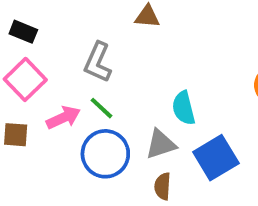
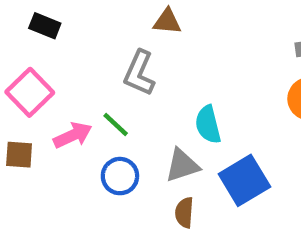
black rectangle: (23, 32) -> (45, 26), moved
gray L-shape: (98, 62) -> (139, 73), moved
blue circle: (105, 154) -> (120, 176), size x0.7

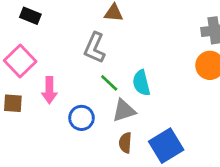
green line: (116, 125) -> (109, 83), moved
pink arrow: (73, 135) -> (49, 90), turned 115
blue square: (244, 180) -> (166, 146), moved

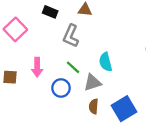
black rectangle: (30, 16) -> (50, 12), moved
pink square: (20, 61) -> (15, 29), moved
green line: (109, 83) -> (73, 67), moved

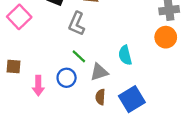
cyan semicircle: (106, 62) -> (125, 55), moved
pink arrow: (37, 67) -> (38, 86), moved

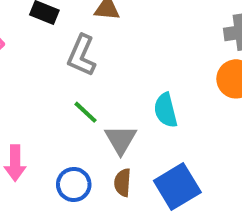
gray triangle: (99, 72) -> (121, 140), turned -42
blue circle: (67, 78) -> (74, 184), moved

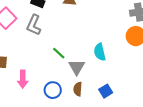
gray L-shape: (82, 55) -> (34, 25), moved
blue square: (177, 186) -> (106, 91), size x0.6

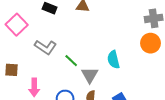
gray L-shape: (34, 25) -> (45, 47), moved, turned -80

